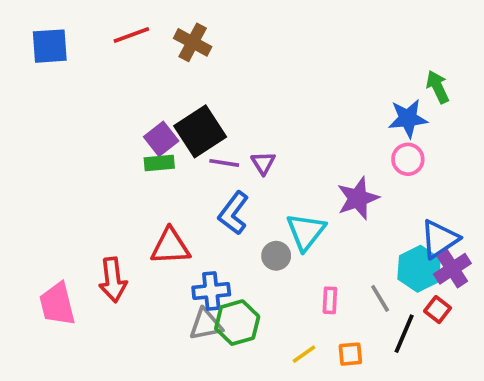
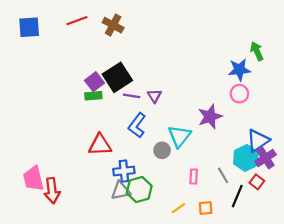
red arrow: (113, 280) -> (52, 191), moved

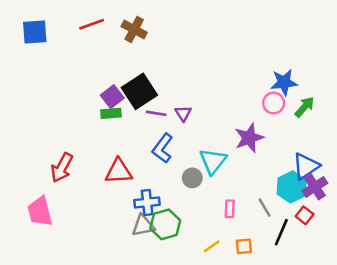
green arrow: (257, 51) -> (305, 107), moved, turned 66
pink circle: (239, 94) -> (274, 103), moved
red arrow: (52, 191) -> (62, 168), moved, turned 35

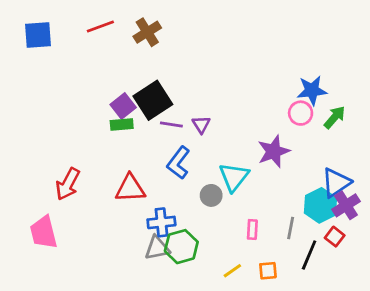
brown cross: (134, 29) -> (147, 32), turned 30
gray line: (265, 208) -> (291, 228), turned 42

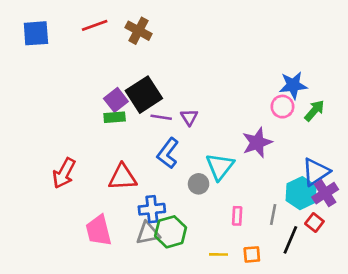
brown cross: (147, 32) -> (139, 31), turned -30
pink trapezoid: (44, 232) -> (99, 230), moved
yellow line: (232, 271) -> (218, 254), turned 36

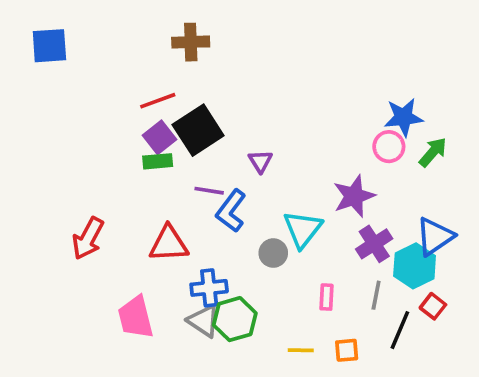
red line: (95, 25) -> (158, 101), moved
brown cross: (139, 31) -> (191, 42), turned -30
purple line: (161, 117) -> (209, 191), moved
purple cross: (325, 193) -> (374, 244), moved
gray triangle: (148, 233) -> (204, 321), turned 45

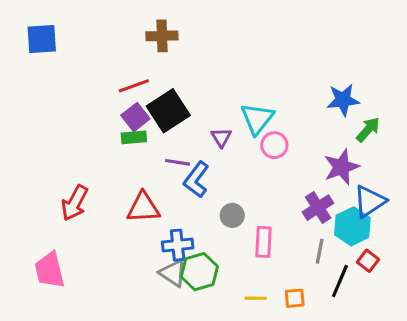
pink circle: (389, 147) -> (274, 145), moved
purple star: (354, 196) -> (341, 167), moved
cyan triangle: (303, 229) -> (257, 119), moved
pink rectangle: (326, 297) -> (263, 242), moved, size x1.4
pink trapezoid: (136, 317) -> (50, 270), moved

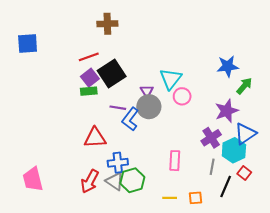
blue square: (42, 39) -> (28, 43), moved
red arrow: (75, 203) -> (90, 181), moved
gray circle: (232, 215) -> (149, 107), moved, size x1.5

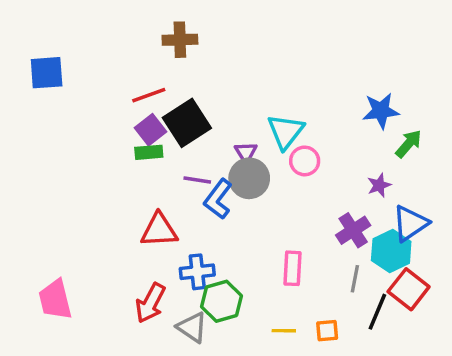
purple star: (227, 111) -> (379, 185), size x0.6
red square: (244, 173) -> (409, 289), size x1.6
gray triangle: (115, 181) -> (192, 327), moved

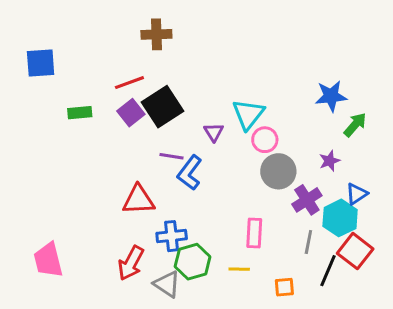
green rectangle: (149, 152) -> (80, 113), moved
gray circle: (249, 178) -> (278, 171), moved
blue triangle: (410, 223) -> (357, 194), size x0.7
yellow line: (284, 331) -> (239, 269), moved

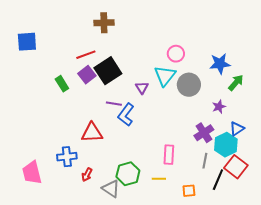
green rectangle: (80, 113) -> (62, 84), moved, turned 63
pink circle: (265, 140) -> (176, 54), moved
gray circle: (278, 171) -> (189, 85), moved
blue cross: (172, 236) -> (67, 157), moved
red arrow: (131, 263) -> (87, 175), size x0.6

